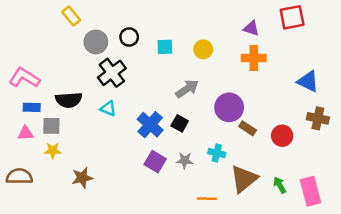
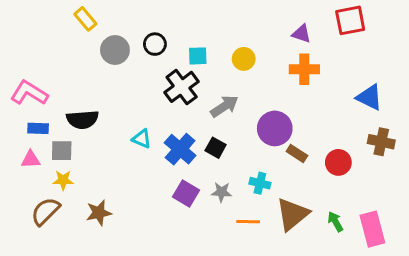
black cross: (112, 73) -> (182, 87), moved
cyan triangle: (108, 109) -> (142, 139), moved
brown semicircle: (19, 176) -> (45, 211), moved, turned -45
orange line: (207, 199) -> (248, 222), moved

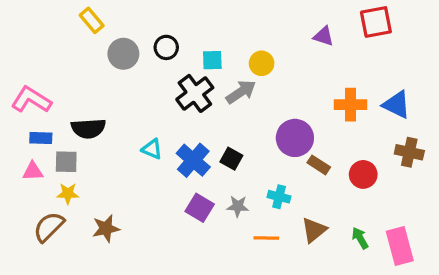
orange cross: (304, 69) -> (351, 105), moved
gray arrow: (224, 106) -> (241, 92), moved
brown triangle: (292, 214) -> (314, 230), size x0.7

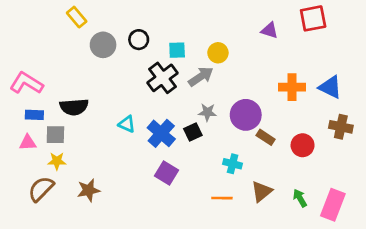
black square: (231, 159) -> (193, 132), turned 36
gray star: (238, 206) -> (207, 112), moved
pink rectangle: (400, 246) -> (333, 205), turned 36

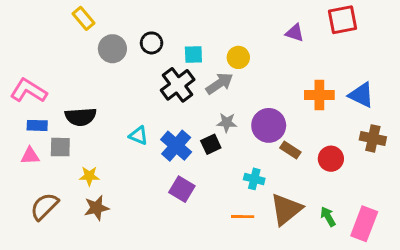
yellow star: (57, 161) -> (89, 176), moved
brown triangle: (262, 191) -> (286, 209), size x1.4

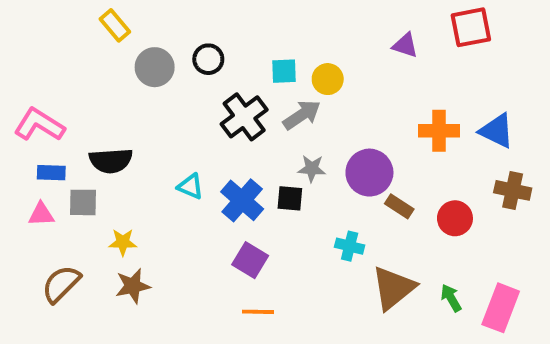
cyan square: (193, 55) -> (284, 71), moved
black square: (211, 144) -> (290, 198), turned 30
orange line: (243, 217) -> (258, 312), moved

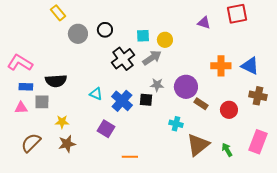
purple square: (250, 260) -> (106, 129), moved
pink rectangle: (501, 308) -> (258, 142), moved

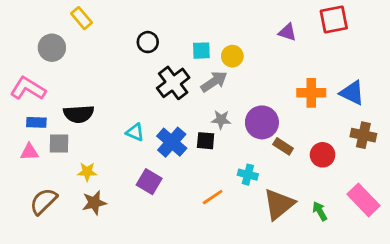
gray circle: (78, 34) -> (52, 48), moved
pink rectangle: (258, 142) -> (363, 200), turned -65
orange line: (130, 157) -> (213, 197), moved, turned -35

